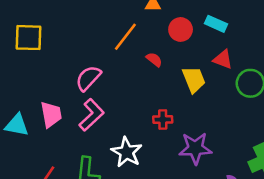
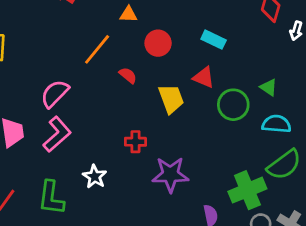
cyan rectangle: (216, 24) -> (214, 40), moved
white star: (127, 152) -> (95, 177), size x0.7

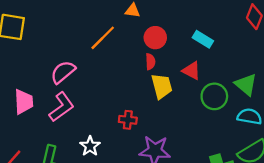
red semicircle: (128, 75) -> (150, 62), moved, turned 42
green triangle: (269, 87) -> (246, 85), size x1.5

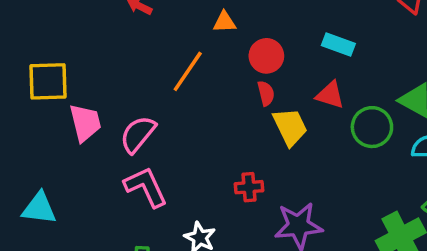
pink trapezoid: (24, 102) -> (85, 123), moved
pink L-shape: (62, 107) -> (146, 187), turned -68

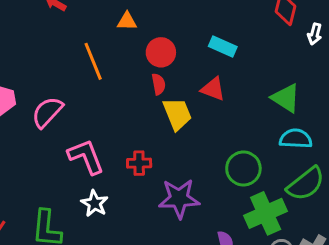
orange line: (188, 71) -> (93, 61), turned -60
green circle: (372, 127) -> (243, 168), moved
pink L-shape: (146, 187) -> (86, 157), moved

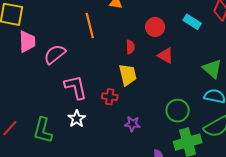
cyan rectangle: (223, 47) -> (192, 22), moved
red circle: (161, 52) -> (155, 27), moved
yellow trapezoid: (177, 114) -> (128, 75), moved
purple star: (179, 199) -> (132, 124), size x0.6

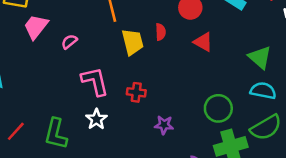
pink trapezoid: (27, 42) -> (36, 27), turned -140
pink semicircle: (55, 54) -> (69, 42), size x0.6
yellow trapezoid: (128, 75) -> (133, 42), moved

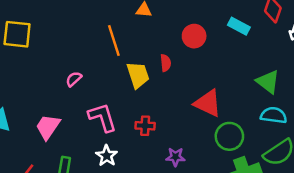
pink trapezoid: (36, 27) -> (48, 127), moved
red triangle: (203, 42) -> (208, 103), moved, size x1.4

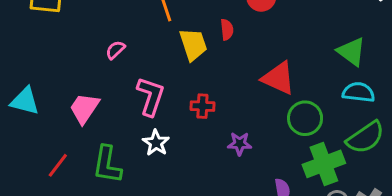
pink L-shape: (102, 117) -> (151, 96), turned 36

